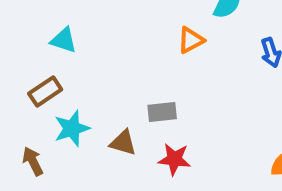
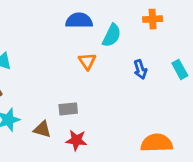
orange triangle: (191, 40) -> (87, 61), turned -36

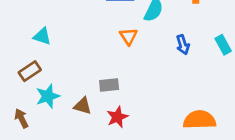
red star: (76, 140) -> (117, 117), turned -30

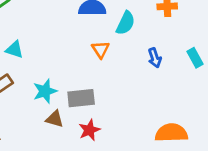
gray rectangle: (109, 85) -> (81, 98), size x1.4
cyan star: (48, 96) -> (45, 91), moved

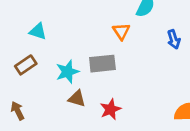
gray rectangle: (81, 98) -> (102, 64), moved

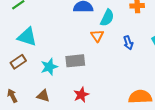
cyan triangle: (38, 31) -> (27, 37), size x1.5
orange triangle: (121, 31) -> (97, 36), moved
brown triangle: (77, 99) -> (43, 96), moved

